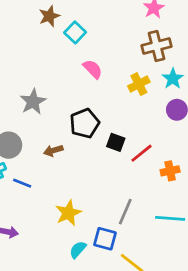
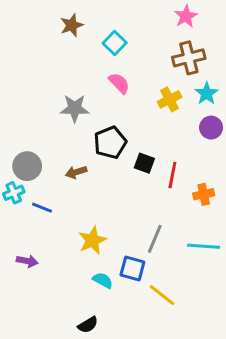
cyan square: (75, 32) -> (115, 43), moved
gray star: (33, 102) -> (75, 108), moved, turned 30
red line: (142, 153) -> (172, 175), turned -40
cyan semicircle: (78, 250) -> (103, 280), turned 78

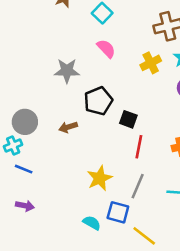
red line: (172, 175) -> (139, 147), moved
blue line: (42, 208) -> (24, 169), moved
yellow star: (92, 240) -> (100, 178), moved

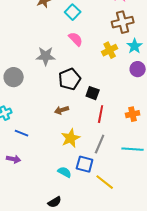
gray circle: (25, 122) -> (14, 77), moved
brown arrow: (68, 127) -> (62, 110), moved
blue line: (24, 169) -> (22, 133), moved

